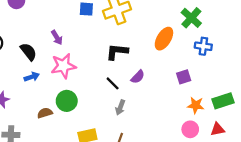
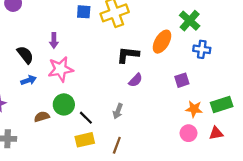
purple arrow: (57, 37) -> (54, 40), turned 32
black L-shape: (117, 52) -> (128, 55), moved
black line: (113, 83) -> (86, 118), moved

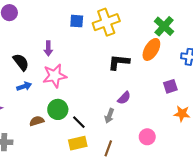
green cross: (190, 21) -> (164, 26), moved
purple semicircle: (136, 80) -> (124, 98), moved
pink circle: (188, 133) -> (147, 137), moved

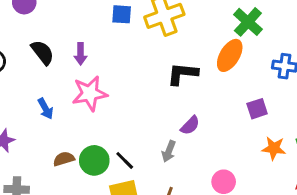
black semicircle: (21, 62) -> (42, 52), moved
blue arrow: (24, 86) -> (46, 109), turned 80
green circle: (58, 109) -> (94, 160), moved

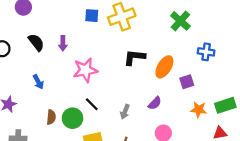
orange ellipse: (230, 55) -> (164, 67), moved
pink star: (90, 93) -> (85, 70), moved
purple semicircle: (190, 125) -> (155, 103), moved
brown semicircle: (64, 159) -> (51, 117), turned 112
black line: (125, 160) -> (92, 104), moved

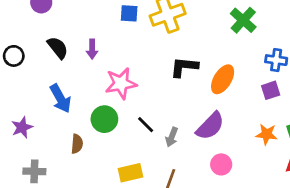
blue arrow: (38, 82) -> (60, 99), size x1.5
purple square: (187, 82) -> (271, 90), moved
purple semicircle: (155, 103) -> (210, 126), size x1.6
black line: (92, 104) -> (146, 125), moved
green circle: (73, 118) -> (104, 119), moved

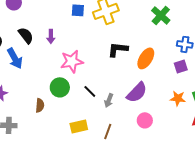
blue arrow: (60, 99) -> (15, 58), moved

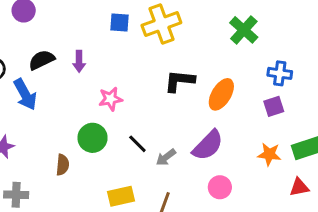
black semicircle: (26, 35) -> (42, 60), turned -78
pink star: (72, 61) -> (110, 99), size x0.7
gray arrow: (109, 100) -> (166, 157), turned 32

